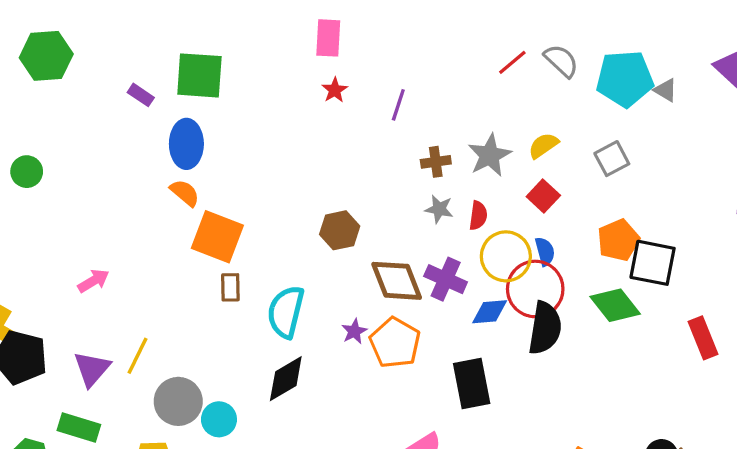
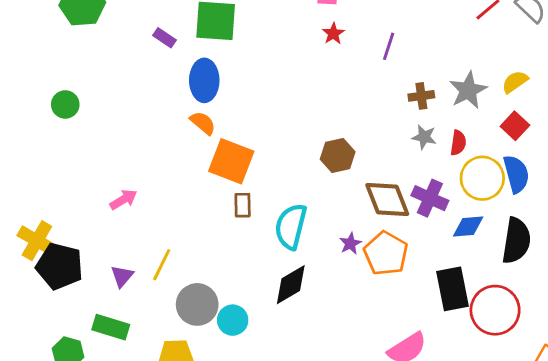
blue semicircle: (545, 251) -> (516, 174), size x1.5
red circle: (535, 289) -> (495, 310), moved
purple triangle: (92, 369) -> (122, 276), size x0.7

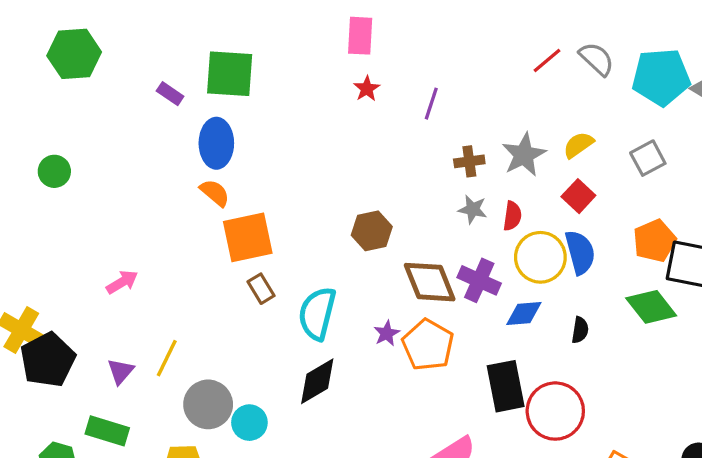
orange square: (231, 161) -> (248, 237), turned -33
brown rectangle: (243, 205) -> (261, 289), turned -30
black semicircle: (516, 241) -> (580, 330), size x0.5
black pentagon: (60, 266) -> (48, 360), turned 30

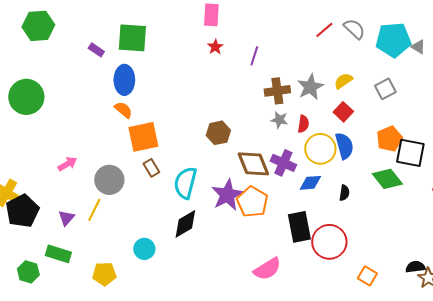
brown cross: (469, 161) -> (277, 91), size x1.4
green circle: (54, 171) -> (26, 97), size x1.8
purple star: (387, 333) -> (227, 195), size x2.0
gray circle: (208, 404) -> (109, 180), moved

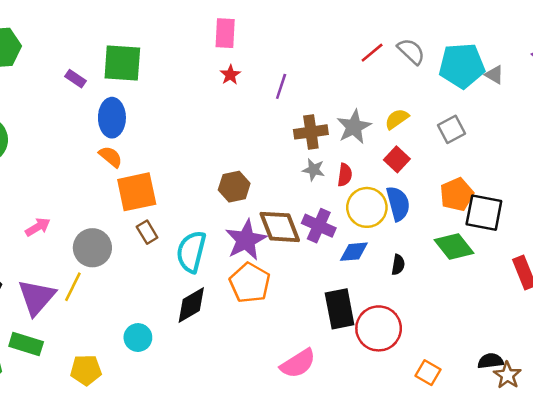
purple star: (227, 195) -> (246, 240), moved
orange pentagon: (252, 202) -> (250, 283), moved
purple triangle: (66, 218) -> (36, 297), size x1.8

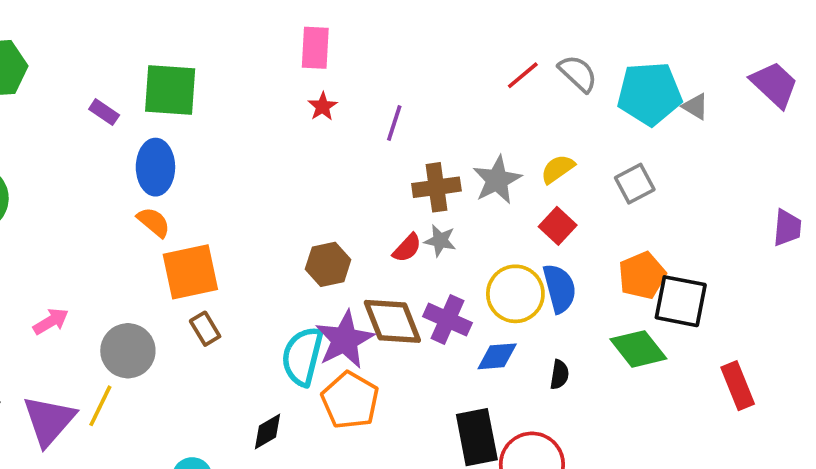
red semicircle: (345, 175) -> (407, 248), moved, turned 35
cyan semicircle: (191, 252) -> (302, 356), moved
black diamond: (191, 305) -> (267, 432), size x0.7

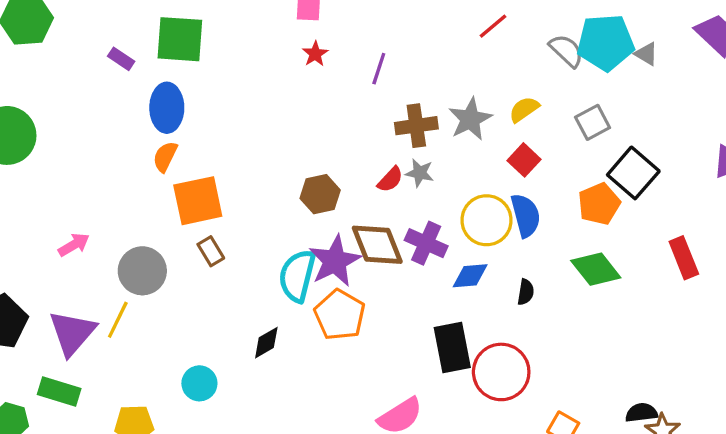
gray semicircle: (578, 73) -> (566, 51), moved
orange semicircle: (154, 222) -> (165, 157), turned -104
black square: (681, 301) -> (633, 173), moved, turned 30
red rectangle: (738, 386) -> (684, 258), moved

